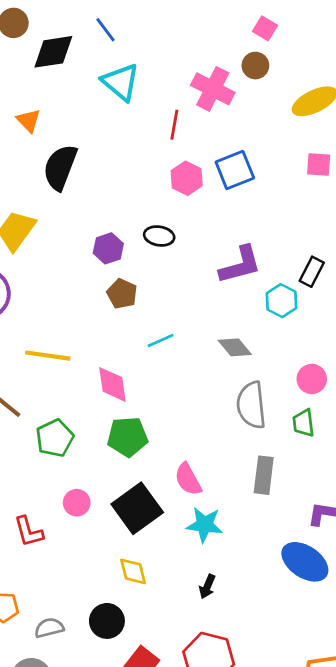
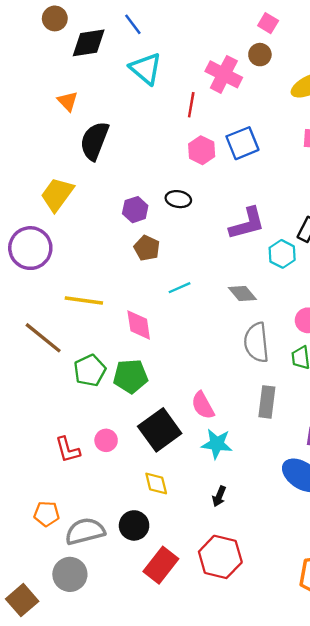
green pentagon: (128, 437) -> (131, 376), moved
pink circle: (77, 503) -> (106, 440), moved
gray semicircle: (49, 628) -> (85, 531), size x1.6

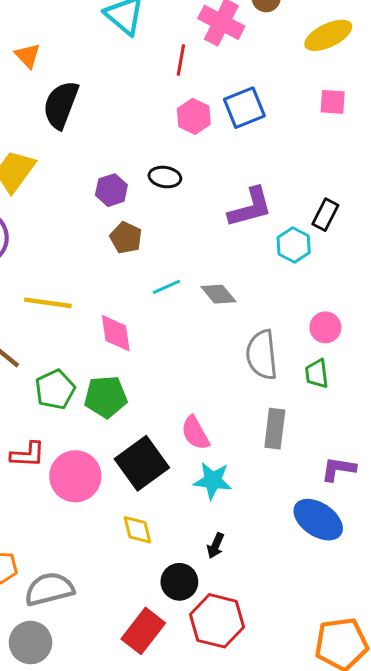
gray diamond: (242, 294) -> (218, 294), moved
pink circle: (106, 440) -> (75, 476), size x1.8
red L-shape: (68, 450) -> (28, 455), moved, turned -72
black circle: (134, 525) -> (179, 582), moved

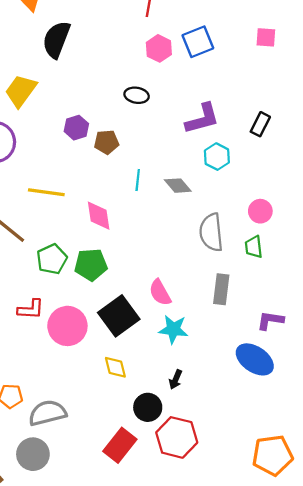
purple hexagon: (111, 190) -> (76, 128), moved
brown pentagon: (126, 238) -> (106, 142), turned -30
cyan hexagon: (294, 245) -> (217, 157), moved
cyan line: (166, 287) -> (138, 180), turned -60

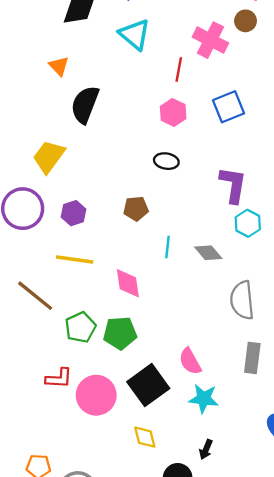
pink hexagon: (159, 48) -> (173, 112), moved
purple L-shape: (202, 119) -> (233, 185), turned -66
purple hexagon: (76, 128) -> (74, 213), moved

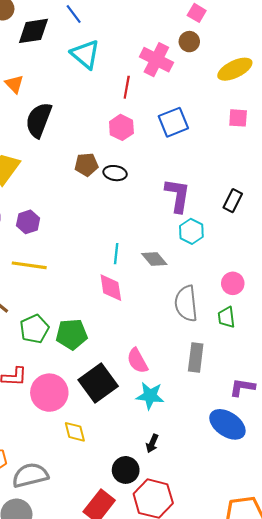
brown pentagon: (136, 209) -> (86, 165), moved
pink diamond: (128, 283) -> (111, 288), moved
yellow diamond: (145, 437) -> (75, 432), moved

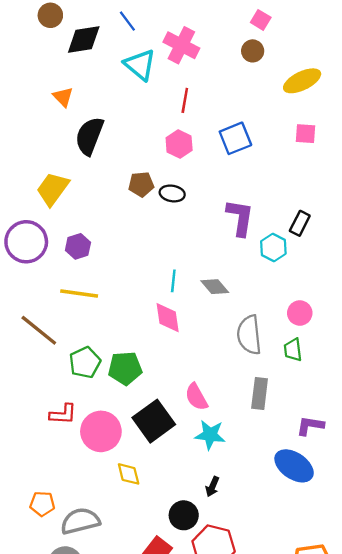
pink cross: (156, 60) -> (181, 45), moved
cyan hexagon: (191, 231) -> (273, 247), moved

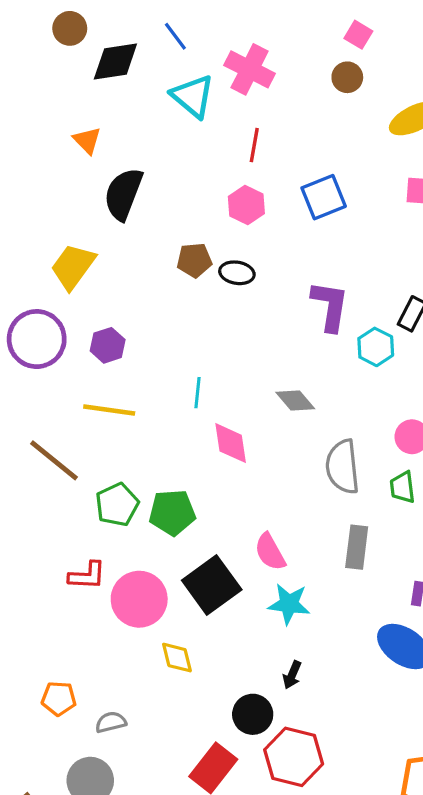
cyan line: (173, 281) -> (197, 393), moved
gray semicircle: (80, 521) -> (111, 722), size x0.6

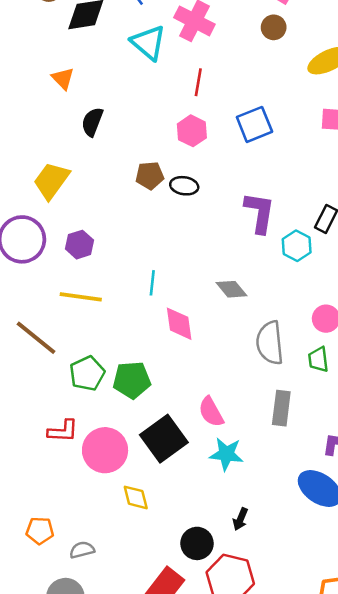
black semicircle: (123, 194) -> (92, 122), size x0.7
black arrow: (292, 675) -> (240, 519), moved

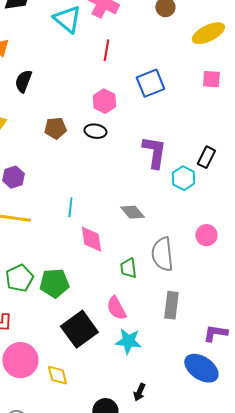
pink hexagon: (192, 131) -> (104, 101), moved
brown pentagon: (150, 176) -> (55, 128), moved
green trapezoid: (318, 359) -> (128, 268), moved
pink circle: (105, 450) -> (20, 360), moved

